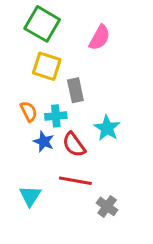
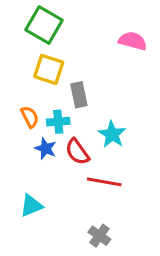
pink semicircle: (100, 38) -> (133, 41), moved, turned -104
red line: (75, 181) -> (104, 182), moved
cyan triangle: (30, 196) -> (31, 206), turned 35
gray cross: (107, 206) -> (99, 236), moved

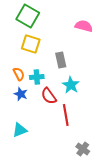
gray rectangle: (79, 95) -> (61, 60), moved
blue star: (46, 149) -> (21, 94), moved
red line: (104, 182) -> (66, 115), turned 70
gray cross: (99, 236) -> (83, 149), moved

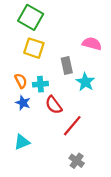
pink semicircle: (84, 26) -> (92, 44), moved
cyan star: (71, 85) -> (85, 82), moved
red line: (66, 115) -> (72, 126), turned 50
gray cross: (83, 149) -> (77, 161), moved

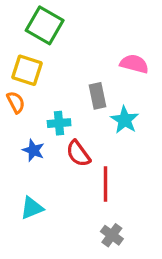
yellow square: (34, 48) -> (27, 70), moved
orange semicircle: (21, 81) -> (16, 102), moved
red line: (72, 126) -> (105, 184), turned -40

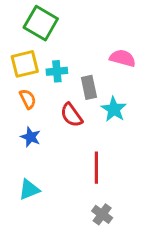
yellow square: (27, 70) -> (25, 64), turned -32
orange semicircle: (16, 102) -> (28, 99), moved
cyan cross: (59, 123) -> (57, 71), moved
red semicircle: (78, 154) -> (71, 115), moved

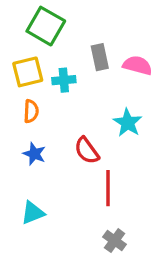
gray rectangle: (89, 87) -> (100, 57), moved
orange semicircle: (28, 99) -> (31, 111), turned 30
red semicircle: (71, 115) -> (87, 151), moved

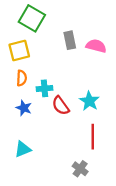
cyan cross: (64, 80) -> (45, 88), moved
cyan star: (128, 123) -> (89, 101), moved
red line: (108, 188) -> (93, 137), moved

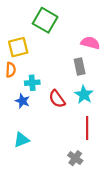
green square: (32, 18) -> (45, 20), moved
gray rectangle: (70, 40) -> (80, 67), moved
orange semicircle: (22, 78) -> (11, 70), moved
cyan cross: (45, 88) -> (32, 83), moved

